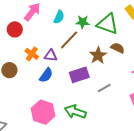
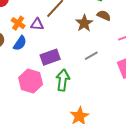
blue semicircle: (46, 75) -> (20, 43), moved
purple rectangle: (79, 75) -> (50, 57), moved
green arrow: (75, 112) -> (63, 80), turned 80

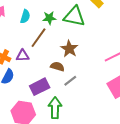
brown semicircle: (104, 15) -> (57, 67), moved
gray line: (91, 56) -> (70, 81), moved

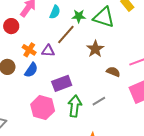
brown semicircle: (57, 67) -> (113, 72), moved
gray line: (70, 81) -> (99, 101), moved

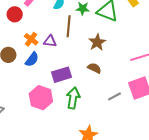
brown line: (66, 35) -> (69, 26), turned -40
brown semicircle: (113, 72) -> (94, 68), moved
gray line: (99, 101) -> (115, 96), moved

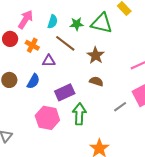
brown line: (69, 26) -> (65, 43), turned -50
orange cross: (31, 39) -> (32, 45), moved

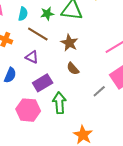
purple triangle: (49, 61) -> (32, 57), moved, turned 32
brown semicircle: (96, 81) -> (73, 69), turned -144

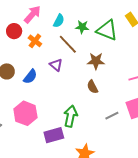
brown star: (69, 43) -> (96, 61), turned 30
purple rectangle: (43, 83) -> (54, 135), moved
pink hexagon: (28, 110) -> (25, 113), moved

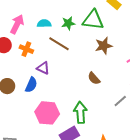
cyan semicircle: (59, 21) -> (44, 24), turned -104
brown star: (96, 61) -> (104, 46), moved
purple triangle: (56, 65) -> (43, 68), moved
pink hexagon: (25, 113) -> (47, 113), moved

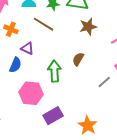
brown semicircle: (94, 78) -> (78, 59), turned 72
green arrow: (80, 112) -> (54, 71), moved

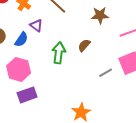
pink hexagon: (31, 93) -> (19, 69), moved
purple rectangle: (53, 116) -> (27, 95), moved

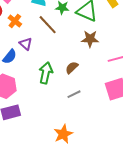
gray line: (106, 73) -> (74, 94), moved

